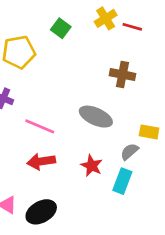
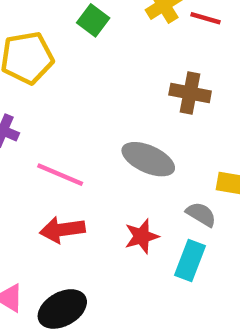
gray semicircle: (129, 152) -> (201, 214), turned 72
red star: (92, 166) -> (142, 236), turned 30

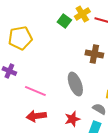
green square: (93, 20) -> (64, 21), moved
gray ellipse: (148, 159) -> (75, 84), turned 45

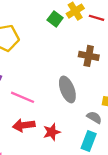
red star: (72, 119) -> (52, 132), moved

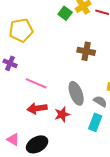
brown cross: (89, 56) -> (86, 51), moved
gray ellipse: (67, 89) -> (76, 93), moved

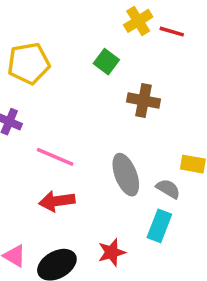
green square: (65, 13) -> (106, 62), moved
red star: (62, 114) -> (112, 252), moved

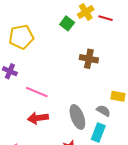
green square: (106, 62) -> (67, 23), moved
gray ellipse: (126, 175) -> (77, 117), moved

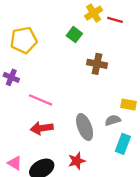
green square: (67, 23) -> (74, 35), moved
gray semicircle: (103, 111) -> (113, 120), turned -48
cyan rectangle: (98, 133) -> (123, 144), moved

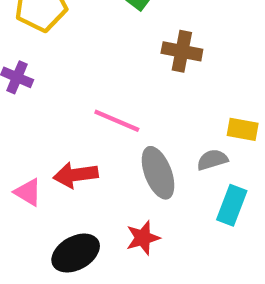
pink line: (41, 100) -> (117, 121), moved
pink triangle: (15, 163) -> (28, 192), moved

